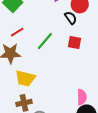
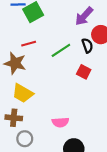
green line: (45, 41) -> (61, 50), moved
pink semicircle: (82, 97) -> (60, 122), moved, turned 70

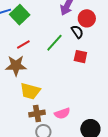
brown cross: (14, 118) -> (37, 113), moved
pink semicircle: (60, 122) -> (62, 113), moved

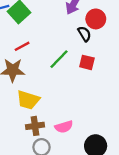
green line: (54, 43) -> (59, 59), moved

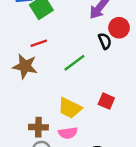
red square: (87, 62) -> (106, 101), moved
yellow trapezoid: (28, 100) -> (70, 108), moved

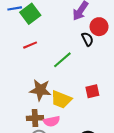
brown star: (25, 66) -> (40, 90), moved
red square: (106, 101) -> (92, 91), turned -32
pink semicircle: (68, 133) -> (52, 121), moved

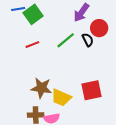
green line: (62, 60) -> (66, 40), moved
red square: (92, 91) -> (92, 90), size x1.5

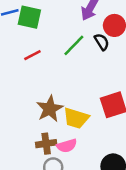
green square: (33, 14) -> (29, 17), turned -36
brown star: (41, 88) -> (50, 109), turned -30

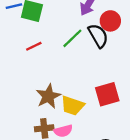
black semicircle: (102, 42) -> (98, 36), size x1.5

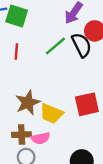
red line: (34, 46) -> (16, 52), turned -63

